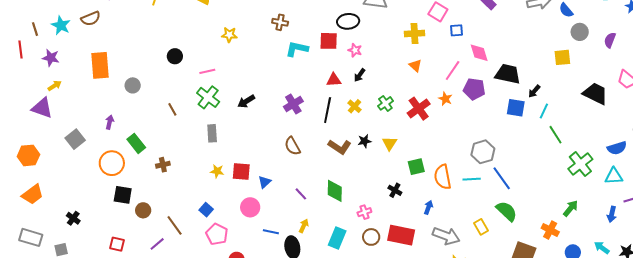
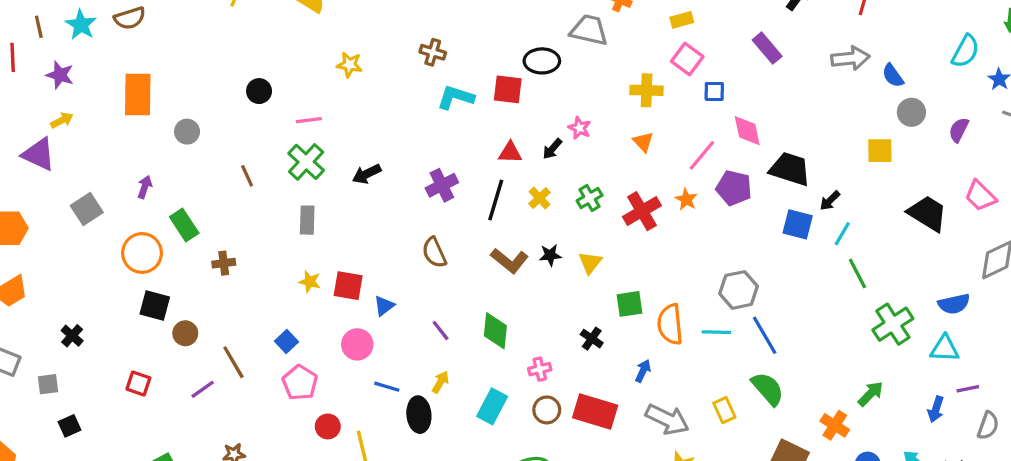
pink star: (355, 50) -> (580, 128), moved

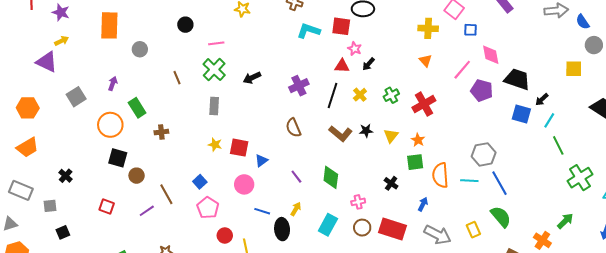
pink star: (580, 128) -> (355, 49), moved
orange star: (686, 199) -> (418, 140), moved

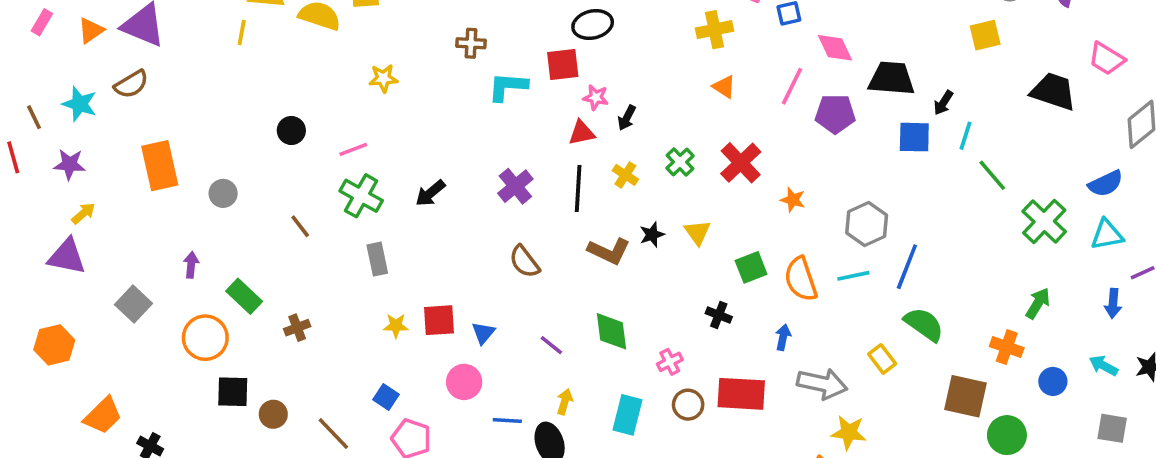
orange star: (418, 140) -> (793, 200), moved
orange trapezoid: (27, 147) -> (103, 416), moved
blue line: (499, 183) -> (907, 267), turned 65

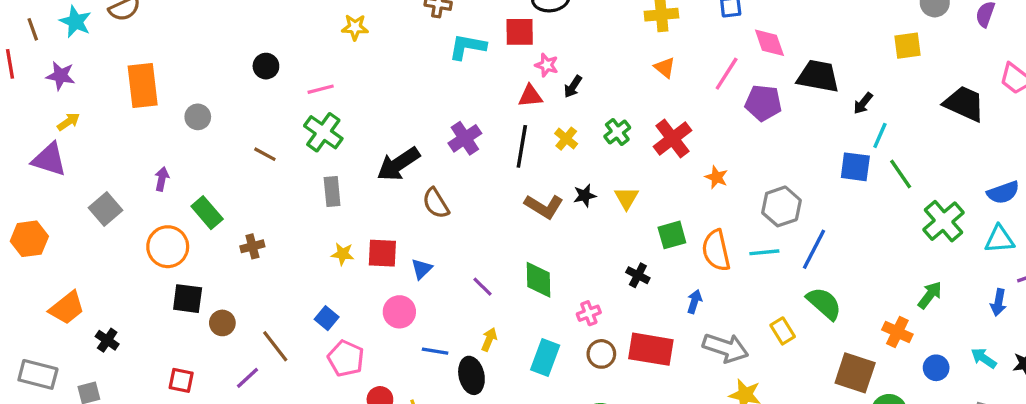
blue square: (914, 137) -> (855, 167), moved
black arrow: (430, 193) -> (398, 164), moved, size x1.5
brown line: (300, 226) -> (265, 154), turned -30
brown semicircle: (524, 262) -> (436, 203), moved

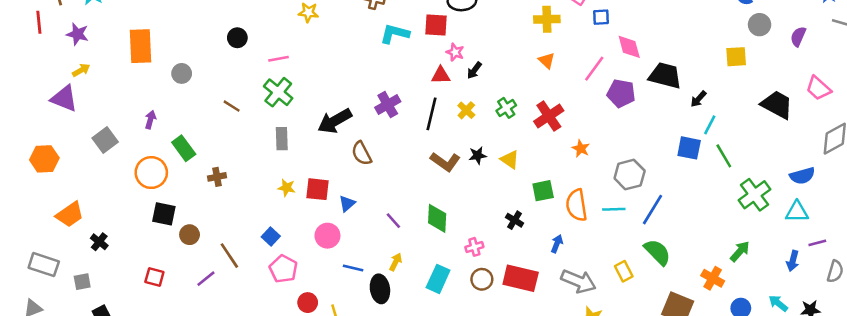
yellow triangle: (626, 198) -> (510, 160), turned -30

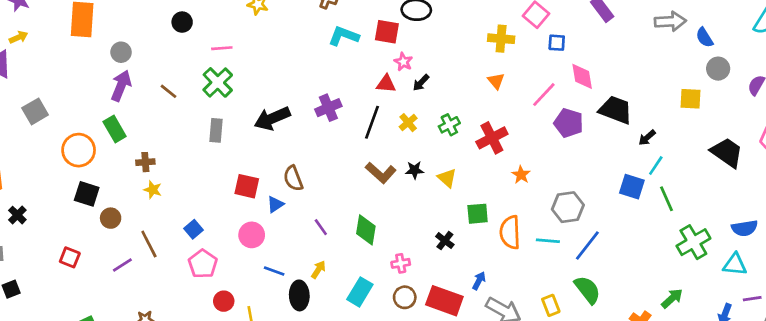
purple arrow: (150, 120) -> (121, 86), moved, size x1.6
brown semicircle: (362, 153) -> (293, 178), moved
yellow star: (287, 188) -> (153, 190), moved
blue arrow: (557, 244) -> (479, 281), moved

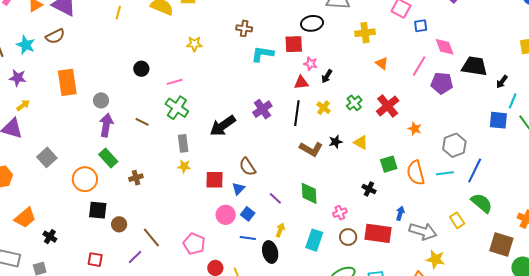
yellow cross: (501, 39) -> (365, 33), moved
yellow star: (153, 190) -> (184, 166), moved
blue square: (193, 229) -> (248, 214), moved

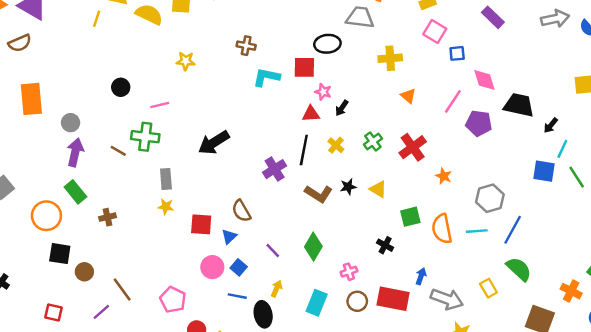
green cross: (177, 108) -> (145, 137), moved, turned -30
purple cross: (262, 109) -> (275, 169), moved
black arrow: (223, 126) -> (214, 143), moved
green diamond: (309, 193) -> (313, 247), turned 30

